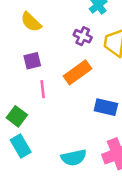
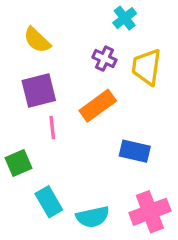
purple square: (32, 61) -> (39, 91), size x1.5
green square: (17, 116) -> (19, 163), turned 30
cyan rectangle: (21, 146) -> (49, 202), moved

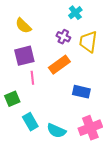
cyan semicircle: (93, 217) -> (56, 131), turned 36

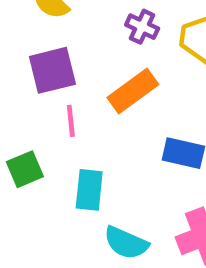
cyan rectangle: (30, 122) -> (89, 190), moved, turned 36

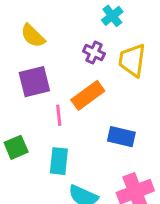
pink line: (71, 121) -> (59, 115), moved

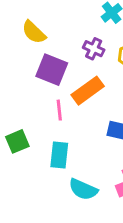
purple square: (34, 82) -> (52, 70), moved, turned 36

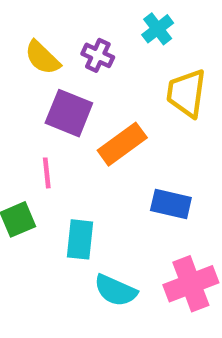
purple cross: (94, 49) -> (98, 55), moved
pink line: (59, 110) -> (47, 173), moved

